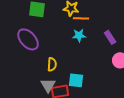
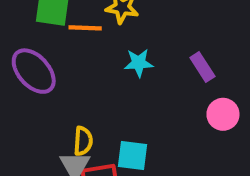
orange line: (81, 18) -> (85, 28), moved
yellow semicircle: (52, 64) -> (83, 141), moved

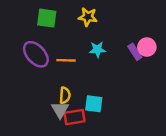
orange line: (85, 28) -> (66, 60), moved
pink circle: (223, 114) -> (147, 47), moved

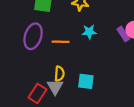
purple ellipse: (36, 54) -> (33, 36), turned 60
red rectangle: (74, 117) -> (37, 93), moved, turned -48

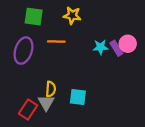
cyan star: (89, 32) -> (101, 47), moved
orange line: (61, 42) -> (56, 41), moved

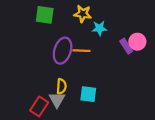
orange line: (56, 41) -> (82, 51), moved
cyan star: (101, 47) -> (99, 28), moved
purple ellipse: (23, 51) -> (63, 51), moved

